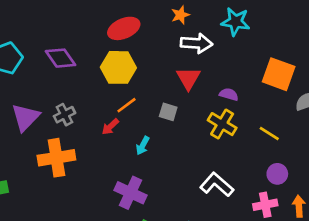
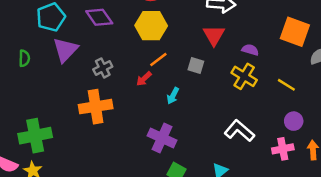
purple triangle: (25, 117) -> (65, 50), moved

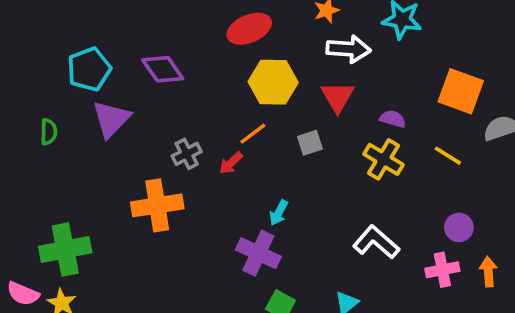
yellow hexagon: (151, 26) -> (273, 82), moved
gray square: (196, 66) -> (310, 143), turned -35
gray cross: (103, 68) -> (187, 154), moved
yellow line: (286, 85) -> (448, 156), moved
cyan arrow: (173, 96) -> (279, 213), moved

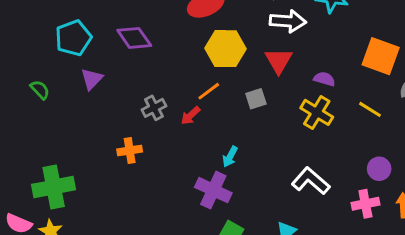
purple triangle: (111, 119) -> (92, 79), size x0.7
green semicircle: (49, 132) -> (40, 90), turned -45
orange cross: (157, 205) -> (130, 150), size x0.6

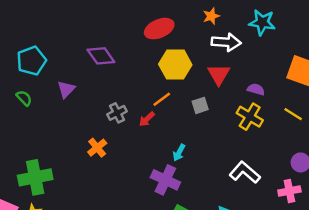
cyan pentagon: (73, 38) -> (31, 61), moved
orange cross: (130, 150) -> (97, 148), turned -30

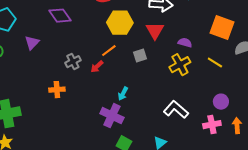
yellow cross: (250, 117) -> (180, 65), turned 30
orange cross: (97, 148) -> (57, 90), turned 35

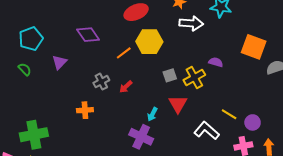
red triangle: (155, 31) -> (178, 104), moved
orange line: (109, 51) -> (124, 53), moved
yellow line: (215, 63) -> (229, 114), moved
yellow cross: (180, 65) -> (194, 77), moved

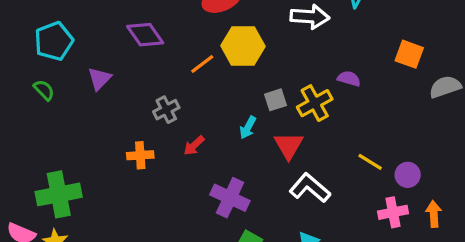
orange square: (254, 47) -> (409, 54), size x0.7
red arrow: (126, 87) -> (194, 145), moved
cyan arrow: (152, 114) -> (248, 128), moved
white L-shape: (207, 131) -> (310, 188), moved

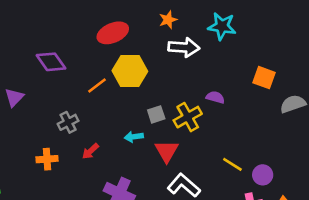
cyan arrow: (248, 128) -> (134, 137), turned 54

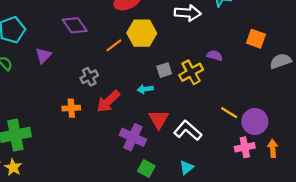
red arrow: (90, 151) -> (108, 101), size x1.6
red triangle: (167, 151) -> (159, 119), moved
purple circle: (263, 175) -> (255, 122), size x1.5

